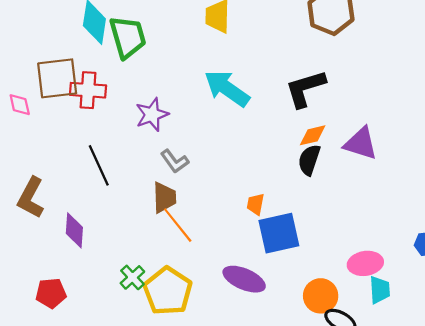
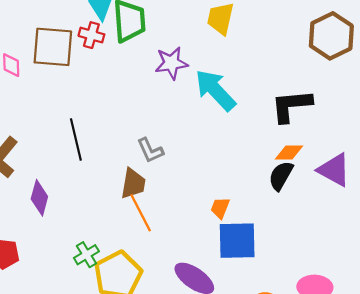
red cross: (88, 90) -> (91, 35), moved, size x0.7
purple star: (152, 115) -> (171, 63), moved

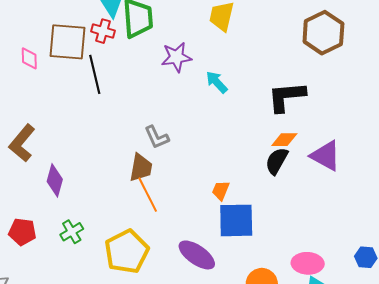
cyan arrow: (215, 90) -> (217, 82), size x0.6
black line: (76, 140) -> (95, 74), moved
green cross: (86, 255) -> (72, 232), moved

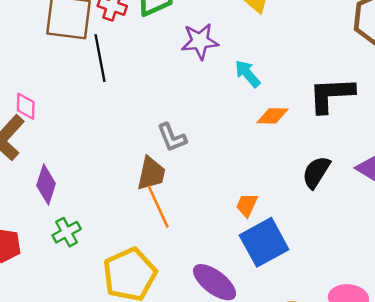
pink diamond: (29, 58) -> (26, 106), moved
orange diamond: (284, 140) -> (273, 116), moved
blue square: (236, 220) -> (264, 242), turned -30
green cross: (72, 232) -> (67, 232), moved

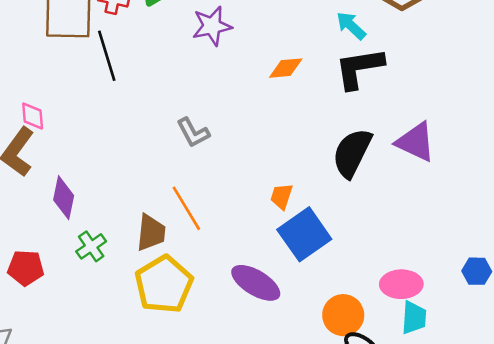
cyan arrow: (247, 74) -> (351, 26), moved
orange diamond: (273, 116) -> (286, 68), moved
black semicircle: (316, 172) -> (352, 153), size x1.4
brown trapezoid: (151, 173) -> (151, 233), moved

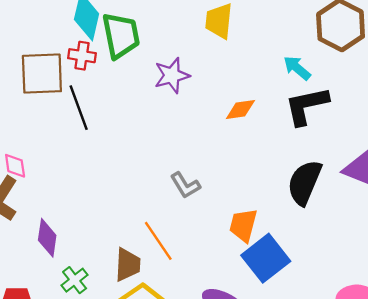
gray L-shape: (193, 133) -> (185, 185), moved
orange trapezoid: (281, 196) -> (243, 225), size x1.4

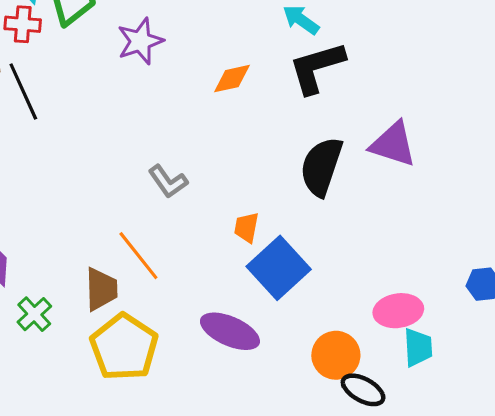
orange trapezoid: (243, 225) -> (246, 227), size x0.7

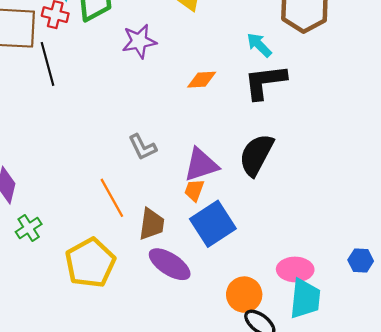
purple triangle: (393, 144) -> (201, 165), moved, turned -45
brown trapezoid: (101, 289) -> (152, 224), moved
cyan trapezoid: (418, 347) -> (305, 299), size x1.4

